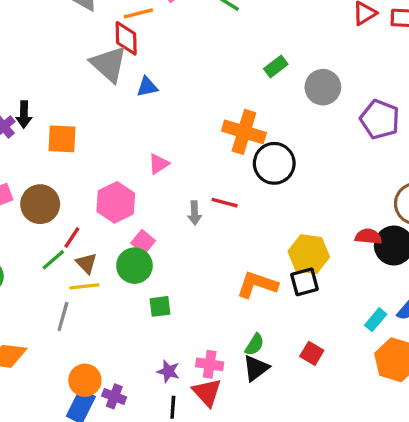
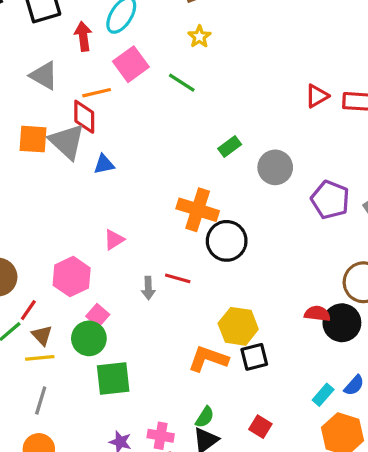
orange square: (62, 139) -> (33, 139), moved
yellow hexagon: (309, 254) -> (238, 326), moved
green square: (160, 306) -> (113, 379), size x1.6
gray line: (63, 317) -> (41, 401), moved

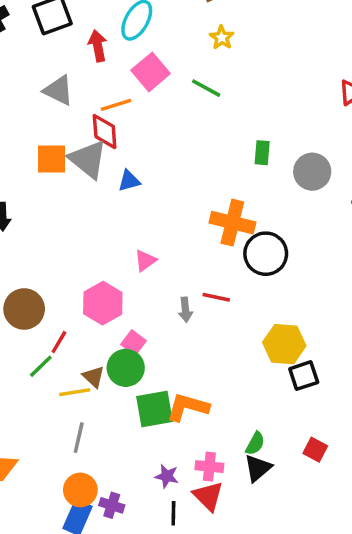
green rectangle: (230, 147) -> (262, 153), turned -45
brown triangle: (42, 335) -> (94, 377), moved
orange L-shape: (208, 359) -> (188, 407), moved

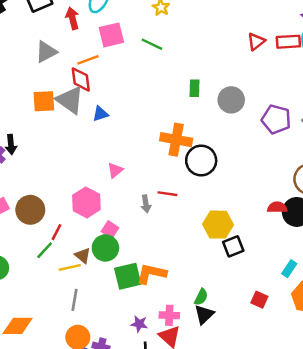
pink square: (151, 72) -> (111, 35), turned 30
gray triangle: (58, 90) -> (46, 52), turned -50
red square: (315, 450) -> (259, 300), moved

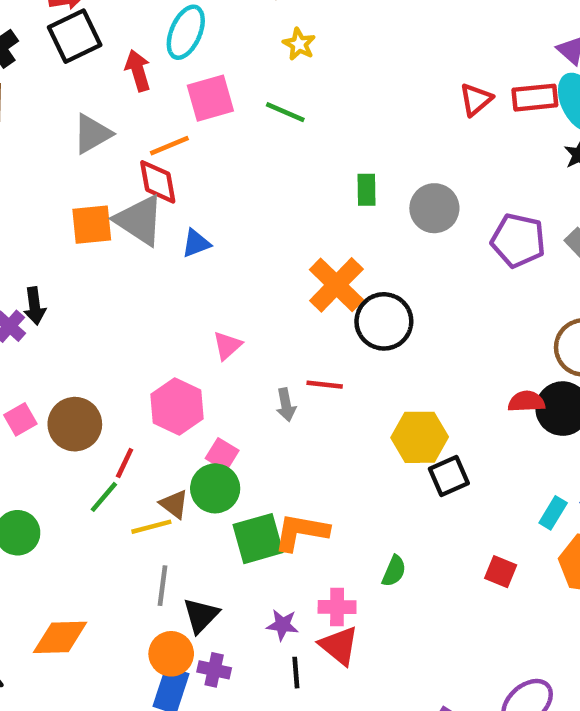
orange cross: (176, 140) -> (336, 285), turned 36
black triangle: (204, 314) -> (201, 615), moved

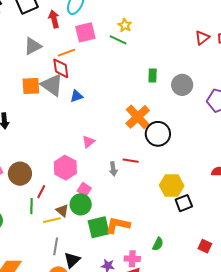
yellow star: (299, 44) -> (125, 25), moved
green line: (104, 497) -> (31, 206), turned -42

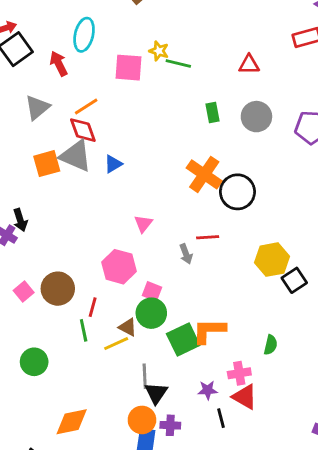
pink square: (85, 32) -> (129, 68), moved, turned 30
red triangle: (202, 38) -> (249, 64), moved, turned 49
green line: (118, 40) -> (178, 63), moved
gray line: (56, 246) -> (145, 376), moved

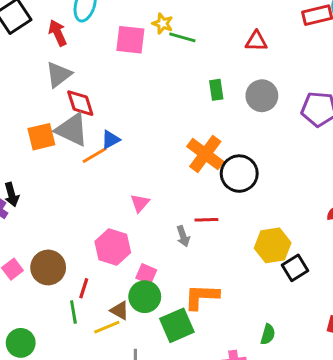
orange line: (86, 106) -> (95, 155), moved
gray triangle: (37, 108) -> (59, 75), moved
orange L-shape: (209, 331) -> (202, 297), moved

